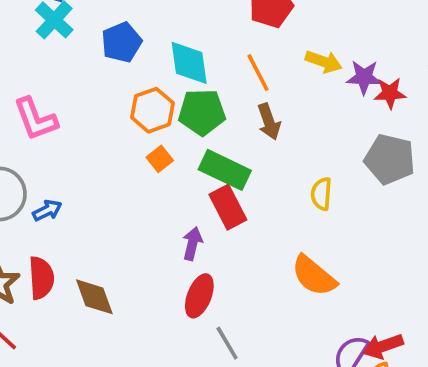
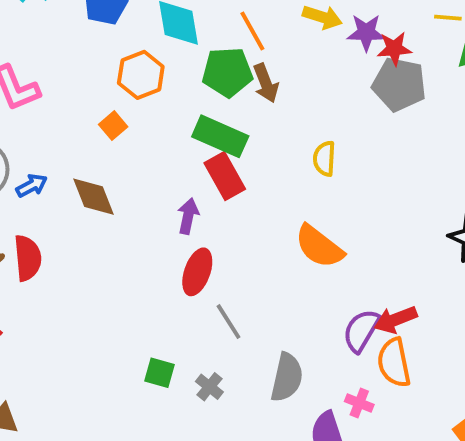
green pentagon: (202, 112) -> (227, 72), moved
orange square: (160, 159) -> (113, 126), moved
gray pentagon: (390, 159) -> (399, 84), moved
brown diamond: (94, 297) -> (94, 197), moved

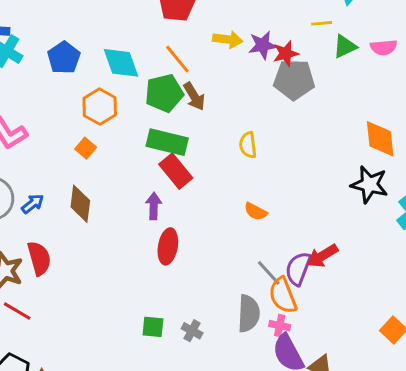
brown diamond: (94, 197) -> (80, 204), turned 39
orange semicircle: (319, 247) -> (256, 211), size x0.6
gray line: (229, 322) -> (269, 273), moved
orange semicircle: (394, 363) -> (283, 295), moved
pink cross: (359, 403) -> (280, 326), moved

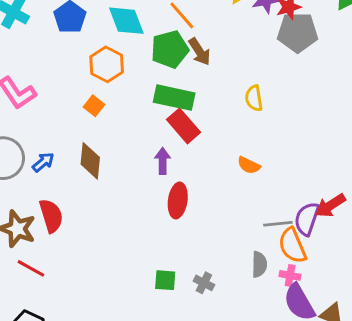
orange semicircle: (256, 211) -> (249, 165), moved
gray line: (269, 273) -> (278, 224), turned -52
gray semicircle: (249, 314) -> (259, 264), size x0.7

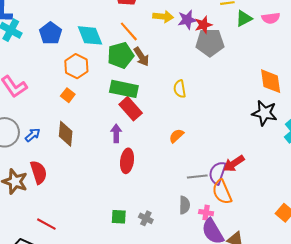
orange semicircle: (249, 165) -> (176, 136), turned 112
orange semicircle: (292, 246) -> (222, 192), moved
red line: (31, 268) -> (46, 224), moved

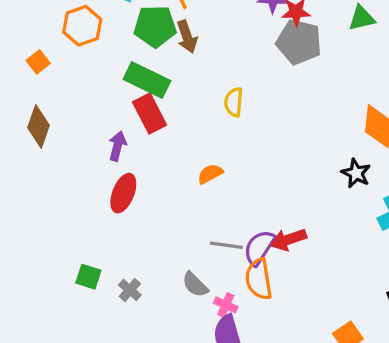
orange square: (68, 95) -> (38, 62), moved
black star: (264, 113) -> (356, 173), size x0.7
gray semicircle: (184, 205) -> (195, 285), turned 120

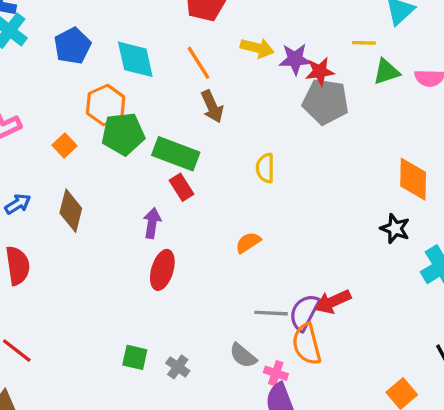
green pentagon: (155, 26) -> (123, 134), moved
red rectangle: (150, 113) -> (181, 187), size x0.7

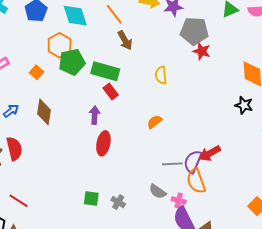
red star: (320, 71) -> (202, 51), moved, turned 30

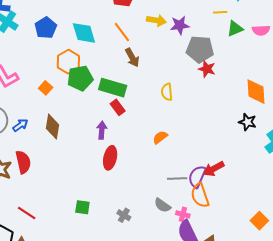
green square: (91, 198) -> (82, 207), moved

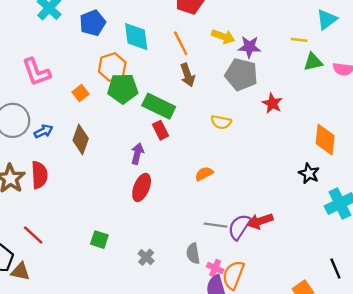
gray pentagon: (200, 49) -> (241, 75), moved
yellow semicircle: (167, 92) -> (221, 122), turned -84
orange semicircle: (200, 195) -> (233, 275), moved, turned 30
gray semicircle: (162, 205) -> (193, 253), turned 36

